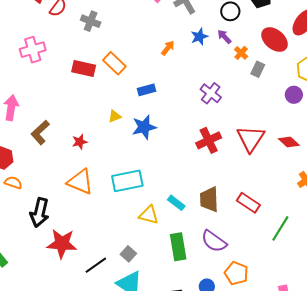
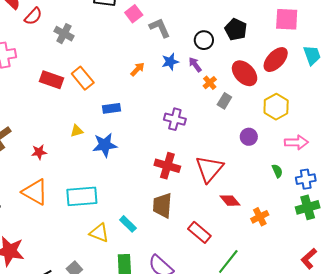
purple cross: (211, 93) -> (175, 119), turned -30
purple circle: (294, 95) -> (249, 137), moved
red cross: (209, 140) -> (167, 166), turned 35
red diamond: (289, 142) -> (230, 201), moved
brown trapezoid: (209, 199) -> (162, 205), moved

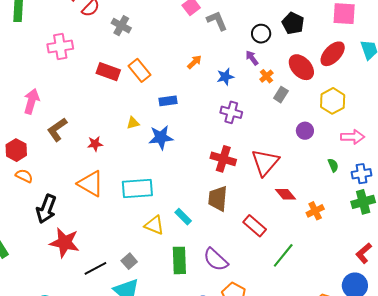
blue star: (170, 62) -> (225, 77), moved

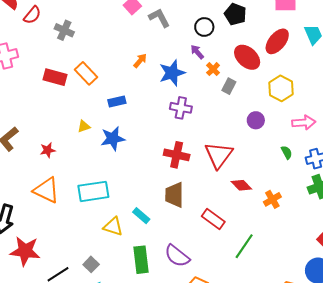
blue star: (225, 77) -> (172, 73), size x1.5

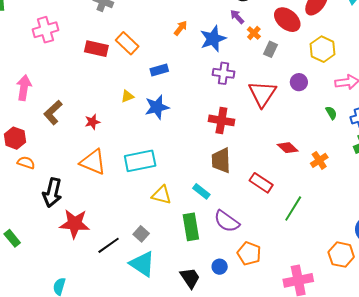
red triangle: (219, 155) -> (262, 94), moved
cyan rectangle: (141, 216) -> (201, 191), moved

